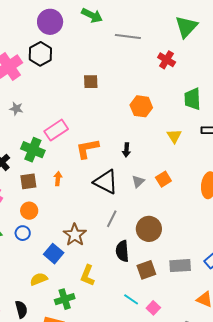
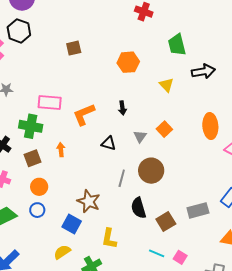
pink rectangle: (56, 130) -> (50, 102), turned 50
black triangle: (106, 182) -> (109, 143), size x0.6
brown circle: (149, 229) -> (151, 171), moved

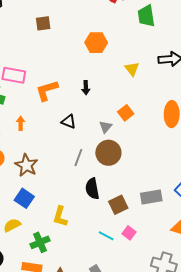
green trapezoid: (177, 45) -> (146, 16), moved
gray triangle: (140, 136) -> (106, 127), moved
brown star: (89, 201) -> (26, 165), moved
pink square: (180, 257) -> (129, 233), moved

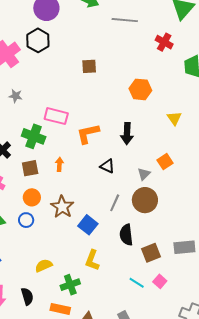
black arrow: (86, 88) -> (127, 134), size x1.5
blue square: (24, 198) -> (88, 225), moved

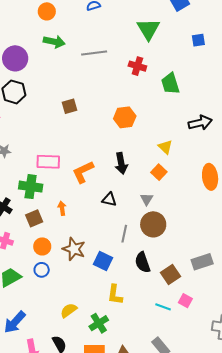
yellow triangle: (174, 118) -> (165, 147), moved
orange square: (165, 162) -> (159, 172), moved

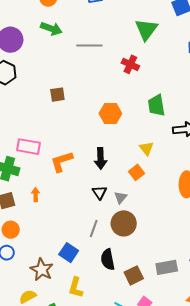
green trapezoid: (170, 84) -> (156, 105), moved
black triangle: (109, 199) -> (100, 192), moved, turned 35
brown star: (74, 249) -> (42, 270), moved

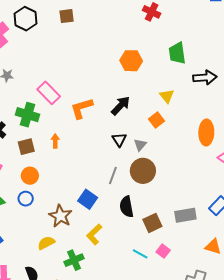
brown square: (57, 95) -> (67, 16), moved
pink rectangle: (29, 147) -> (49, 93), turned 35
black arrow: (101, 158) -> (121, 106), turned -135
yellow L-shape: (76, 288) -> (94, 234), turned 30

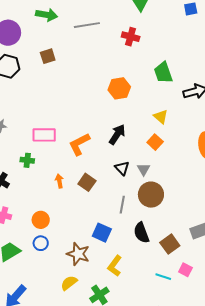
pink rectangle: (49, 93) -> (44, 135), turned -35
green cross: (28, 115) -> (27, 160), size x0.6
brown square: (26, 147) -> (87, 182), moved, turned -30

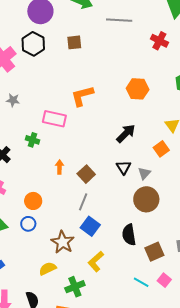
orange L-shape: (79, 144) -> (82, 96), moved
gray line: (122, 205) -> (83, 202), moved

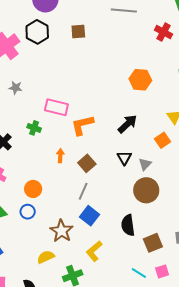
orange L-shape: (82, 96) -> (82, 125), moved
pink square: (164, 280) -> (162, 271), turned 32

